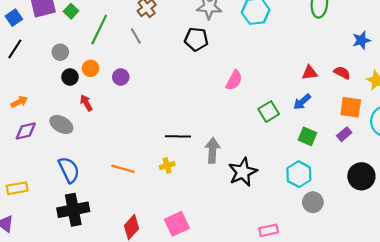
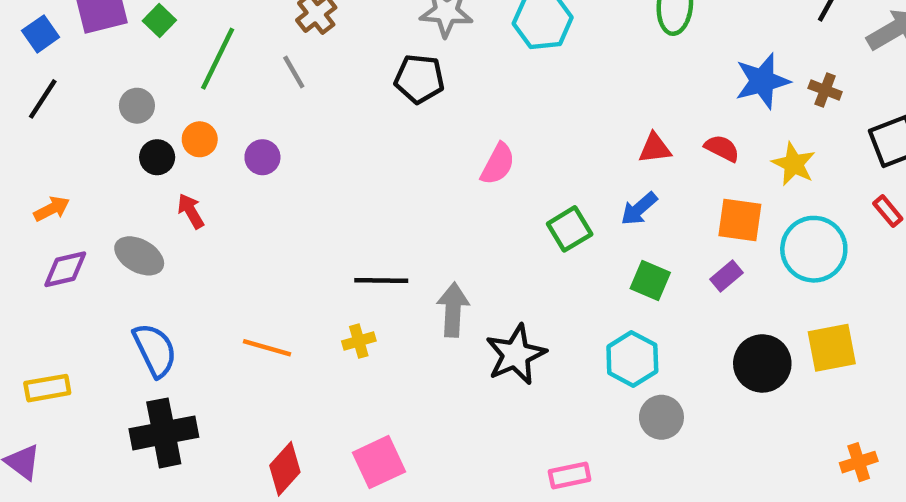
blue star: (361, 40) -> (762, 81), size x1.4

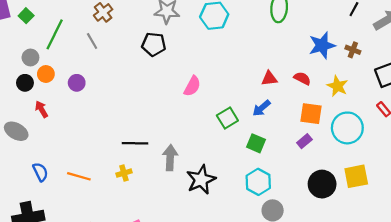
gray circle: (137, 106) -> (30, 58), moved
green square: (650, 281) -> (256, 143), moved
blue semicircle: (155, 350) -> (40, 172), moved, size x0.7

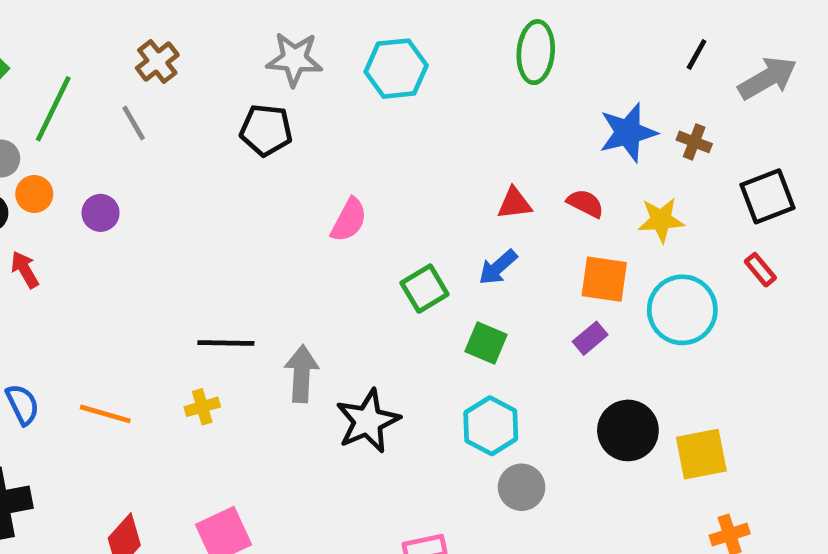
yellow star: (337, 86) -> (661, 220), turned -30
yellow square: (356, 176) -> (701, 454), moved

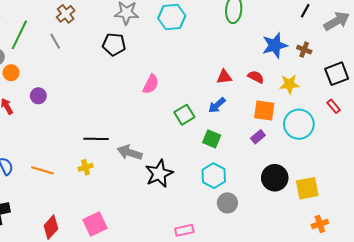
purple circle: (101, 213) -> (38, 96), moved
gray arrow: (302, 374) -> (130, 153), turned -75

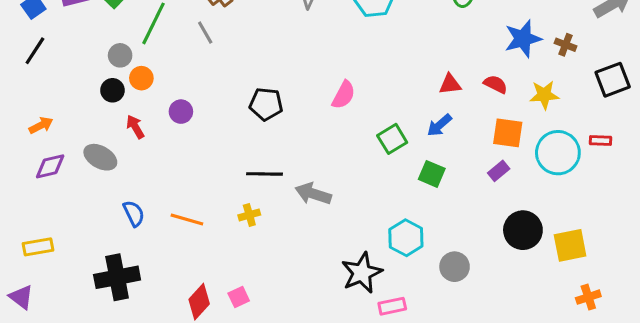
black pentagon: (114, 44) -> (266, 104), moved
red rectangle: (334, 106) -> (600, 140), moved, turned -48
black star: (159, 174) -> (362, 273), moved
cyan hexagon: (214, 176) -> (406, 238), moved
pink square: (95, 224) -> (239, 297), moved, size x0.6

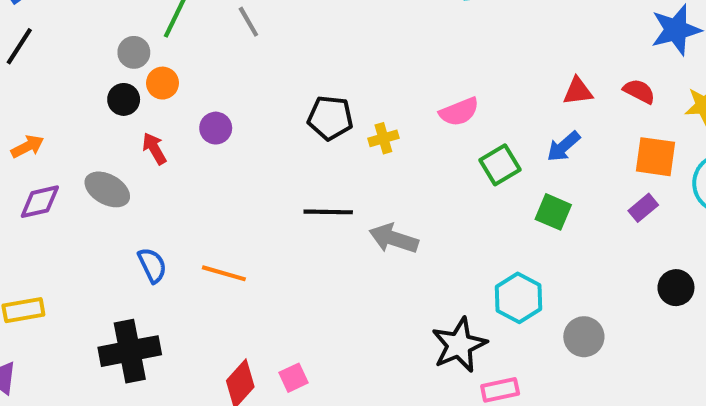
pink semicircle: (344, 95) -> (459, 112), moved, turned 40
yellow cross: (249, 215) -> (383, 138), moved
black circle: (523, 230) -> (676, 288), size x0.7

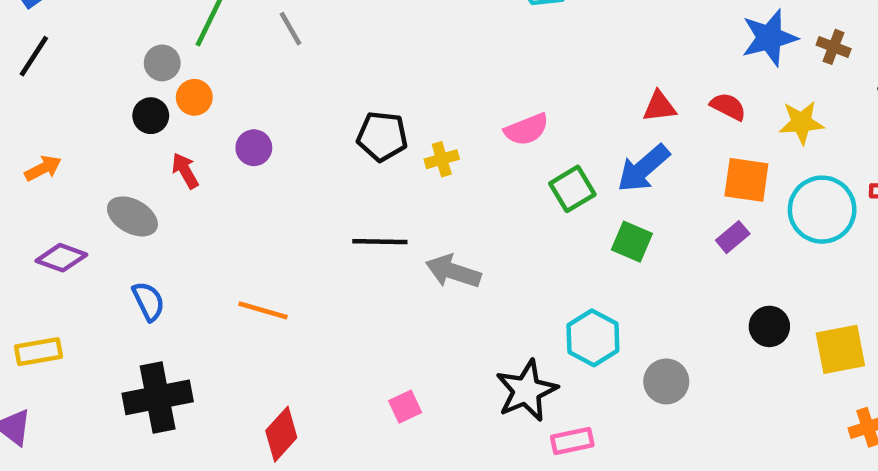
blue arrow: (563, 146) -> (643, 168), size x1.4
purple diamond: (40, 202) -> (61, 258), moved, turned 33
blue semicircle: (152, 265) -> (148, 301), moved
pink square: (293, 378) -> (405, 407), moved

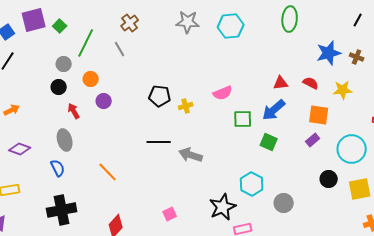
orange circle: (194, 97) -> (91, 79), moved
green square: (572, 189) -> (243, 119), turned 30
cyan circle: (822, 210) -> (352, 149), moved
gray ellipse: (132, 216) -> (65, 140), moved, turned 45
orange line: (263, 310) -> (108, 172), turned 30

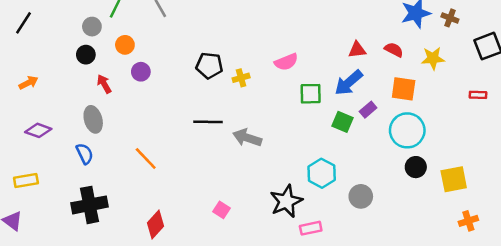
purple rectangle: (313, 140) -> (368, 110), moved
cyan circle: (352, 149) -> (407, 130), moved
pink square: (170, 214) -> (221, 210), turned -32

